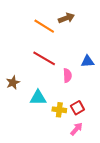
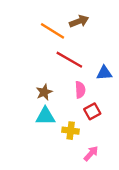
red line: (44, 58) -> (69, 60), moved
brown star: (13, 83) -> (44, 92), moved
red square: (77, 108) -> (92, 111), moved

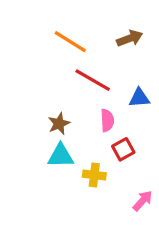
brown arrow: (79, 21) -> (130, 38), moved
pink arrow: (91, 153) -> (143, 201), moved

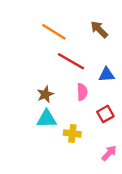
brown arrow: (130, 38) -> (99, 29), turned -114
red square: (123, 149) -> (105, 114), moved

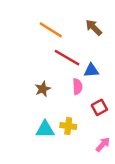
blue triangle: (107, 75) -> (91, 70), moved
cyan triangle: (47, 119) -> (45, 129), moved

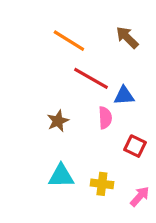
red square: (99, 107) -> (135, 146), turned -35
yellow cross: (68, 126) -> (102, 184), moved

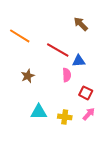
orange line: (69, 41) -> (20, 36), moved
brown star: (58, 121) -> (28, 76), moved
pink arrow: (140, 196) -> (89, 114), moved

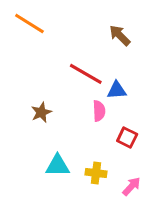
orange line: (20, 36) -> (29, 24), moved
pink arrow: (89, 114) -> (132, 186), moved

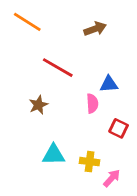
brown arrow: (120, 35) -> (95, 29), moved, turned 115
red line: (86, 74) -> (58, 68), moved
pink arrow: (132, 186) -> (112, 178), moved

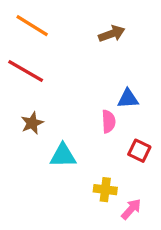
red line: (58, 68) -> (26, 71), moved
brown star: (38, 105) -> (32, 123), moved
cyan triangle: (54, 155) -> (63, 156), moved

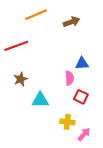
orange line: (32, 26) -> (36, 15), moved, turned -55
red line: (26, 71) -> (16, 46), turned -50
red square: (139, 151) -> (81, 97), moved

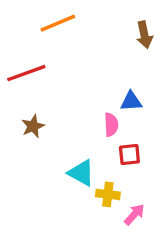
brown arrow: (72, 22) -> (144, 35), moved, turned 98
red square: (81, 97) -> (129, 155), turned -32
cyan triangle: (40, 100) -> (81, 173), moved, turned 30

